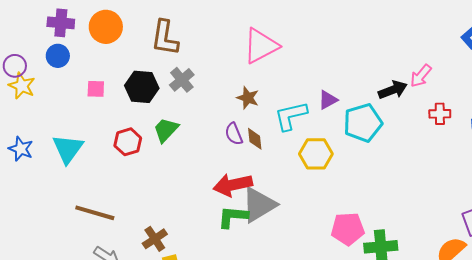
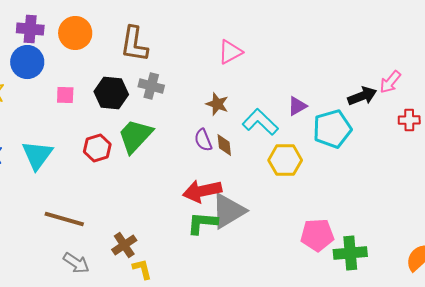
pink triangle: (261, 46) -> (230, 52), size x0.7
blue circle: (58, 56) -> (27, 62), size x1.4
gray cross: (182, 80) -> (151, 86), turned -35
cyan L-shape: (291, 116) -> (260, 122), turned 57
green trapezoid: (166, 130) -> (135, 136), size x1.4

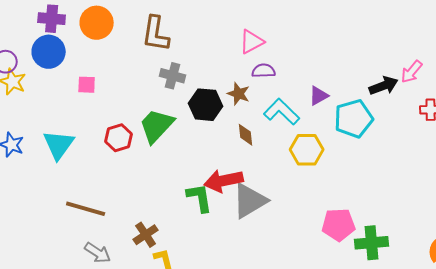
black hexagon: (111, 93) -> (206, 105), moved
purple semicircle: (203, 140) -> (264, 71), moved, turned 110
green L-shape: (202, 223) -> (200, 198), moved, turned 76

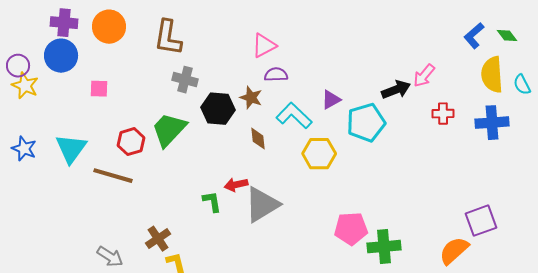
red arrow: (224, 181) -> (236, 185), size x0.6
green L-shape: (200, 198) -> (212, 202), size x0.7
brown line: (86, 209) -> (113, 176), moved

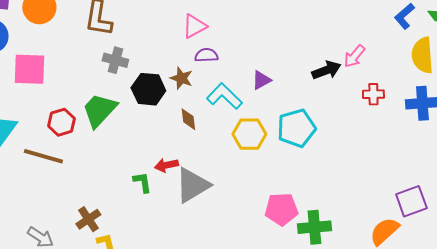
pink square: (99, 89) -> (29, 69), size x1.8
cyan pentagon: (366, 123) -> (296, 128), moved

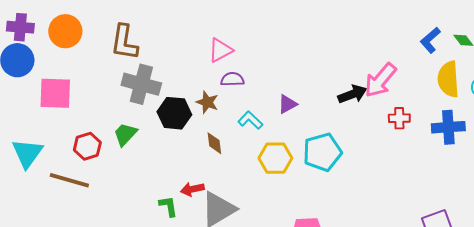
pink arrow: (354, 56) -> (380, 80), size x1.5
gray cross: (115, 60) -> (141, 84), size x1.5
cyan L-shape: (224, 96) -> (250, 120), size x0.7
green trapezoid: (99, 110) -> (125, 134), size x0.7

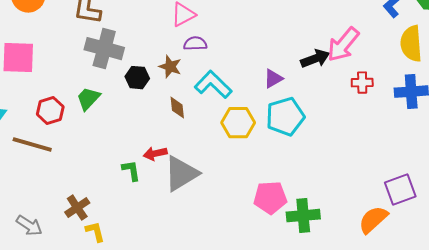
purple triangle: (287, 104) -> (273, 79), moved
black hexagon: (174, 113) -> (137, 78), size x0.7
cyan L-shape: (250, 120) -> (213, 85), size x1.5

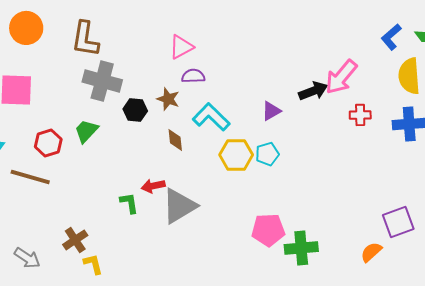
cyan pentagon: (285, 117) -> (267, 154), moved, size x0.6
orange semicircle: (373, 220) -> (371, 252), size x0.7

